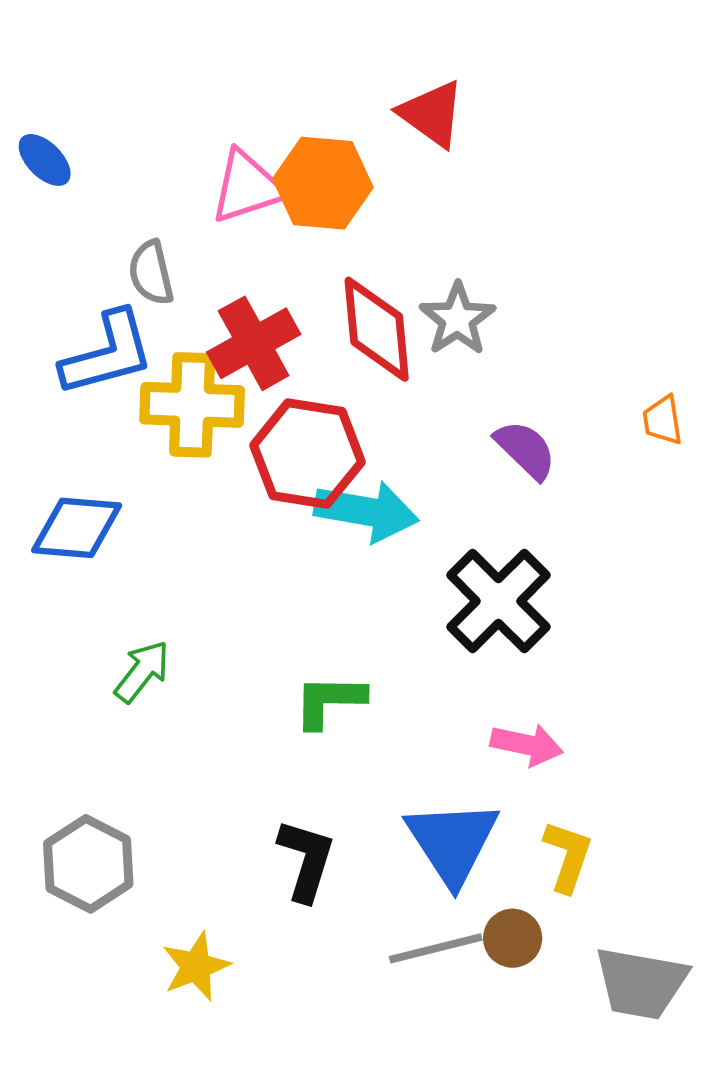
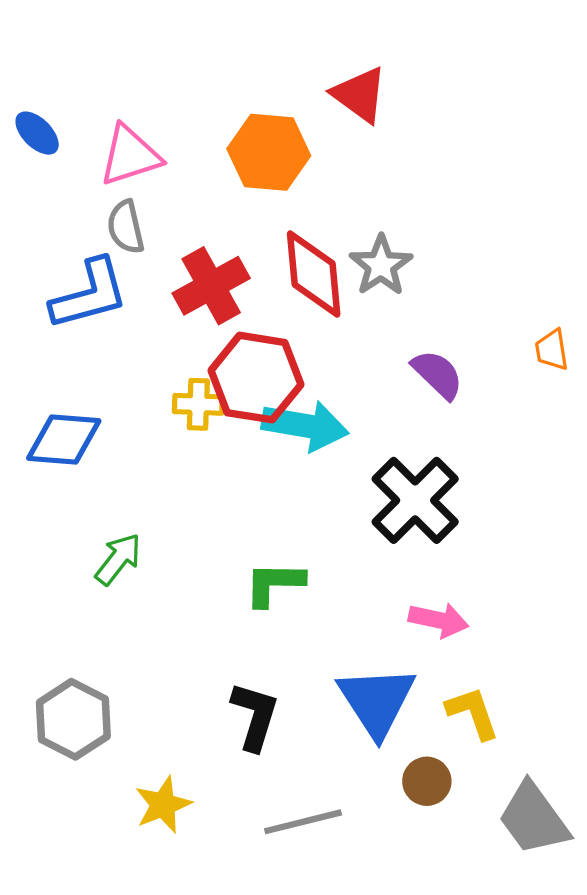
pink triangle: (247, 187) -> (130, 155), moved
yellow cross: (192, 405) -> (198, 404), moved, size x0.6
yellow L-shape: (568, 856) -> (473, 713), turned -38
gray line: (436, 948) -> (303, 822), moved
gray trapezoid: (641, 983) -> (534, 819), turned 44

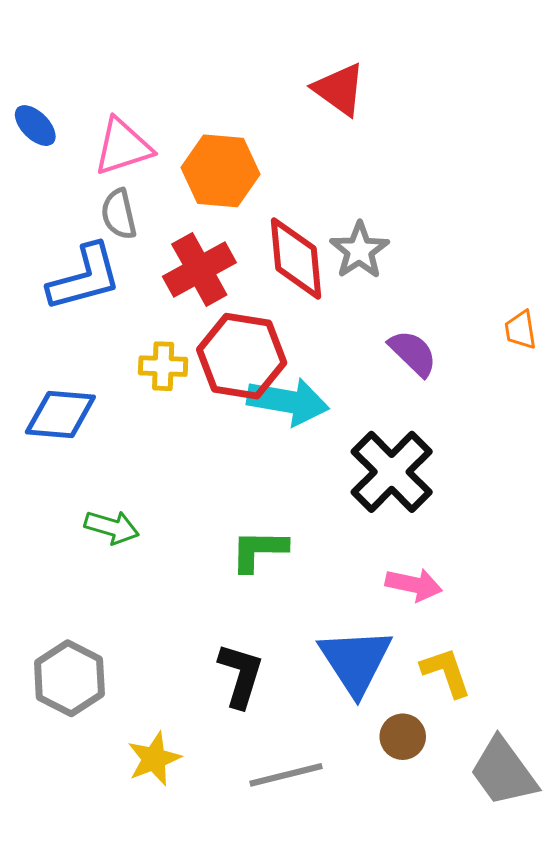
orange hexagon: (269, 152) -> (220, 171), moved
yellow cross: (198, 404) -> (163, 366), moved
green arrow: (118, 559) -> (112, 527), turned 68

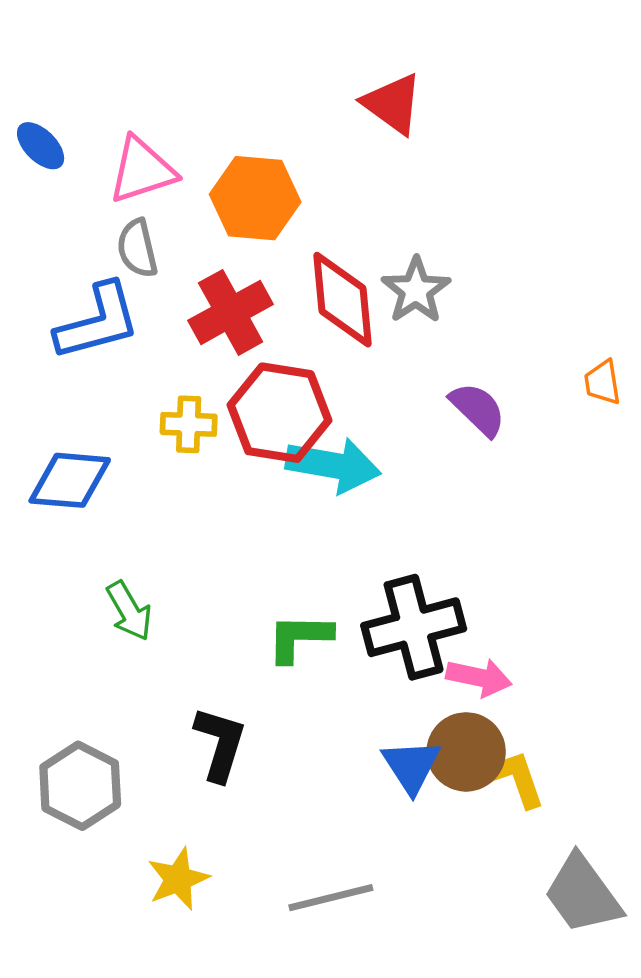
black cross: (392, 472) -> (414, 627), moved, turned 30
green arrow: (112, 527) -> (129, 611), turned 44
blue triangle: (355, 661) -> (411, 766), size x0.7
black L-shape: (241, 675) -> (220, 744), moved
brown circle: (403, 737) -> (466, 752), moved, size x1.5

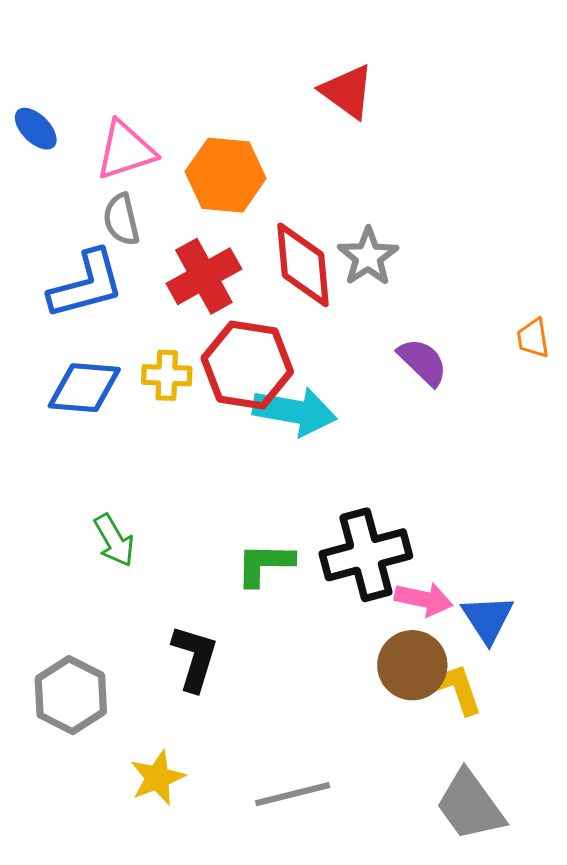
blue diamond: (70, 480) -> (84, 388), moved
blue triangle: (411, 766) -> (488, 619), moved
gray trapezoid: (583, 894) -> (470, 806), moved

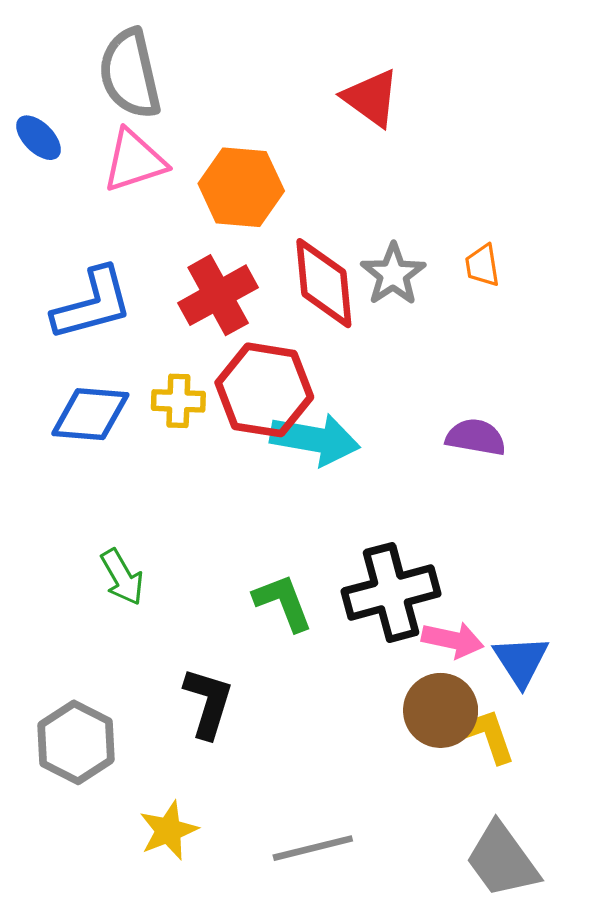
gray semicircle: (121, 219) -> (130, 74), moved, size x1.6
orange trapezoid: (533, 338) -> (482, 265), moved
purple semicircle: (423, 362) -> (476, 437), moved, turned -34
green L-shape: (265, 564) -> (283, 602), turned 68

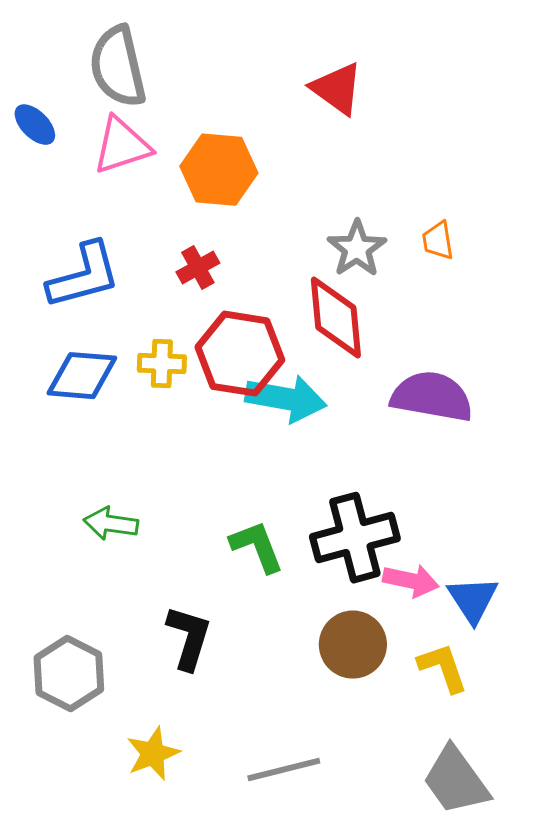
red diamond: (324, 283) -> (336, 318), moved
red cross: (218, 295) -> (198, 268), size x0.6
purple semicircle: (476, 437) -> (432, 397), size x1.5
green arrow: (122, 577) -> (111, 524), turned 128
brown circle: (441, 710) -> (353, 645), moved

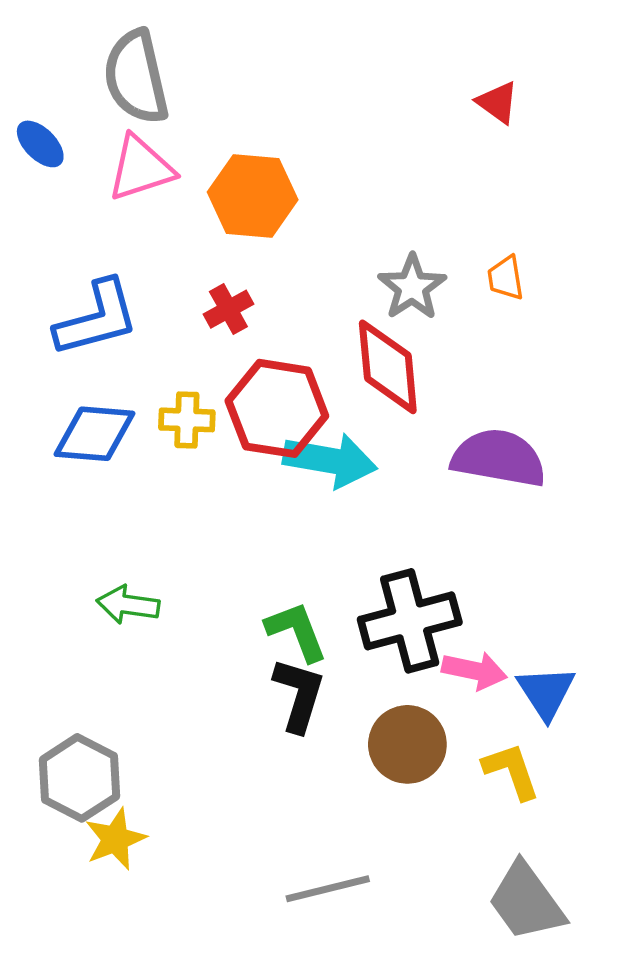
red triangle: (337, 89) -> (497, 102), moved, size x0.7
black L-shape: (189, 638) -> (299, 695), moved
yellow star: (153, 754) -> (115, 839), moved

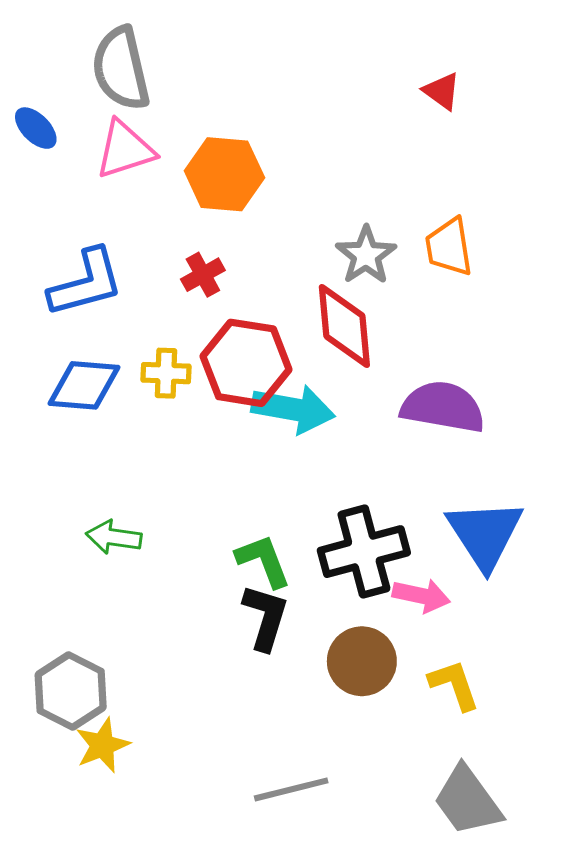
orange trapezoid: (506, 278) -> (449, 247), size x1.5
blue triangle: (546, 692) -> (485, 534), moved, size x1.5

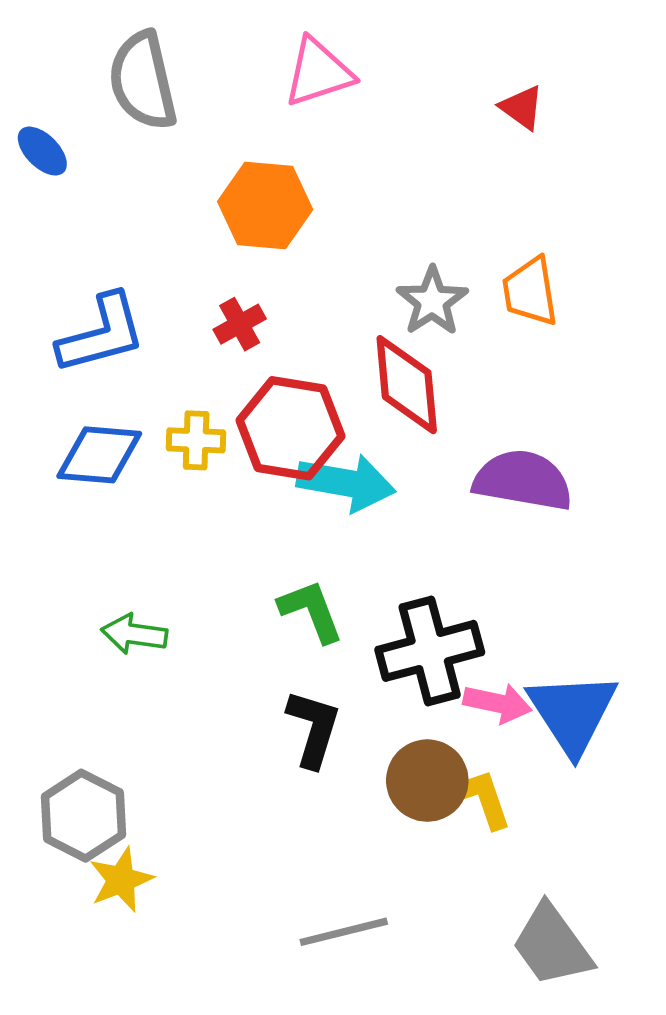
pink triangle: (125, 150) -> (318, 72), moved
blue triangle: (485, 534) -> (573, 713), moved
green L-shape: (263, 561) -> (311, 611), moved
yellow L-shape: (454, 685) -> (482, 799), moved

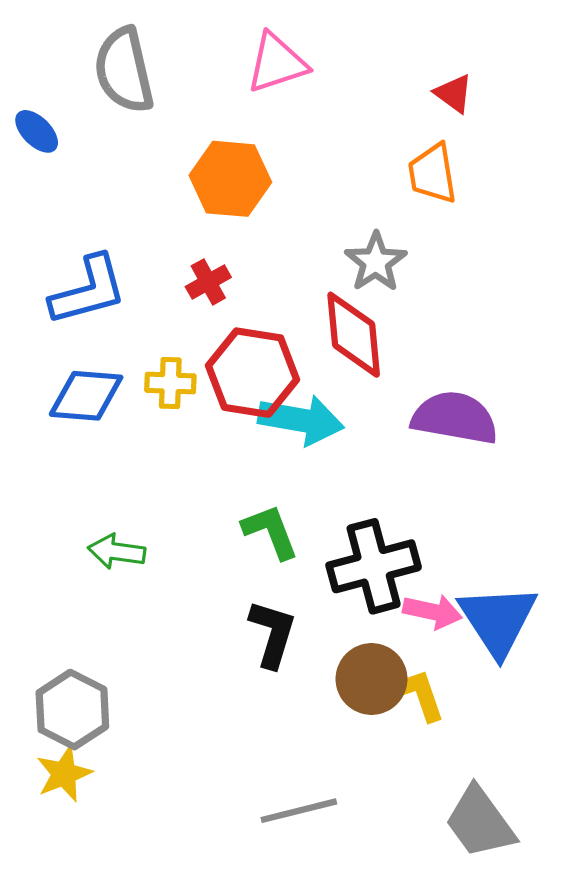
orange trapezoid: (530, 291) -> (433, 174), moved
yellow star: (121, 880) -> (64, 774), moved

